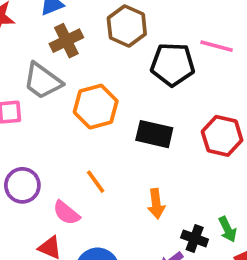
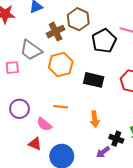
brown cross: (66, 41) -> (56, 32), moved
black pentagon: (173, 64) -> (104, 41), turned -30
orange line: (96, 182) -> (61, 107), turned -48

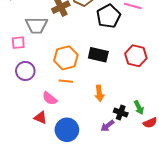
gray trapezoid: (31, 50) -> (36, 25), turned -35
orange hexagon: (61, 65) -> (66, 58), moved
purple circle: (20, 109) -> (25, 71), moved

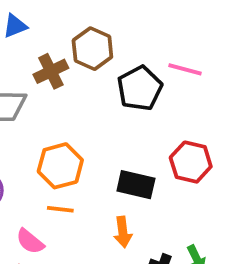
black rectangle: (98, 55) -> (136, 185), moved

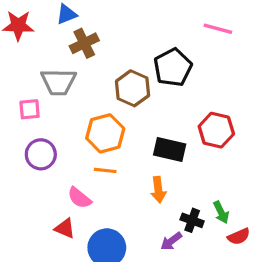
brown hexagon: (92, 49) -> (133, 88), moved
pink line: (185, 69) -> (218, 29), moved
brown cross: (51, 71) -> (84, 43), moved

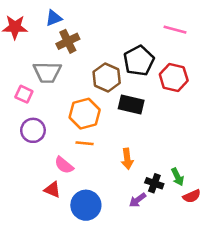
pink square: (30, 109) -> (24, 94), turned 30
red hexagon: (216, 130) -> (174, 77), moved
black rectangle: (170, 149) -> (131, 105), moved

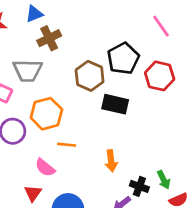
pink line: (175, 30) -> (161, 26), turned 40
orange hexagon: (85, 114) -> (46, 114), moved
red triangle: (52, 190) -> (33, 193), turned 42

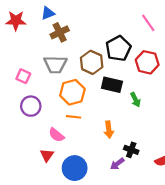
gray trapezoid: (28, 71) -> (55, 64), moved
orange hexagon: (46, 114) -> (72, 92), moved
green arrow: (164, 180) -> (135, 100), moved

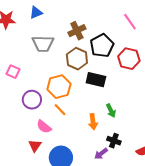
brown cross: (60, 32) -> (77, 31), moved
gray trapezoid: (55, 64) -> (43, 44), moved
green arrow: (135, 100) -> (111, 111), moved
purple circle: (31, 106) -> (32, 100), moved
orange line: (73, 117) -> (60, 110), turned 40

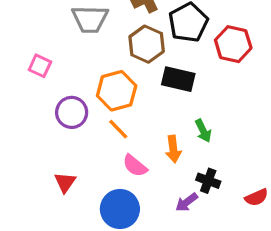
pink semicircle: (44, 127) -> (135, 166), moved
red triangle: (35, 146) -> (65, 182), moved

